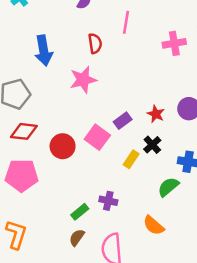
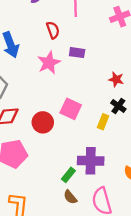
purple rectangle: (123, 121) -> (77, 53), moved, turned 56
purple cross: (108, 201) -> (91, 161), size x1.6
brown semicircle: (77, 237) -> (70, 197), turned -64

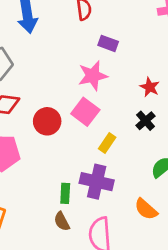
pink star: (49, 63) -> (93, 76), moved
yellow rectangle: (103, 122) -> (107, 143), moved
green rectangle: (68, 175) -> (65, 193), turned -48

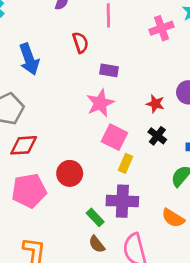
pink square: (85, 112) -> (114, 137), moved
red circle: (47, 121) -> (70, 173), moved
green rectangle: (65, 193) -> (95, 217), turned -36

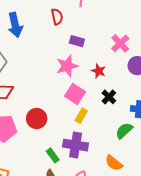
pink cross: (161, 28) -> (120, 43), moved, turned -30
red star: (155, 104) -> (99, 71), moved

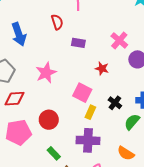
pink star: (67, 66) -> (46, 73), moved
black cross: (109, 97) -> (115, 103), moved
green rectangle: (53, 155) -> (54, 153), moved

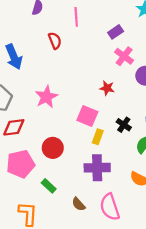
purple rectangle: (78, 43) -> (116, 32), moved, turned -40
green rectangle: (54, 153) -> (49, 186), moved

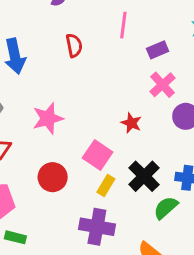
pink line: (76, 17) -> (123, 25), moved
black cross: (124, 125) -> (144, 176), size x1.5
red circle: (53, 148) -> (53, 177), moved
green rectangle: (49, 186) -> (15, 237), moved, turned -40

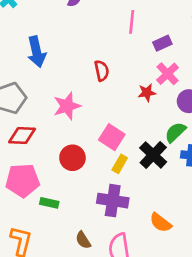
red semicircle: (74, 45) -> (102, 71), moved
red star: (131, 123) -> (147, 93), moved, turned -30
green semicircle: (166, 208) -> (175, 132), moved
green rectangle: (15, 237) -> (49, 203), moved

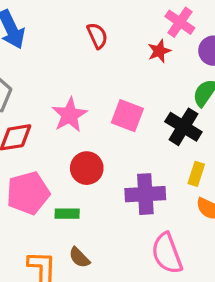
pink star: (67, 106) -> (70, 115), moved
red circle: (72, 158) -> (87, 168), moved
yellow rectangle: (120, 164) -> (196, 174), moved
brown semicircle: (83, 240) -> (79, 257), moved

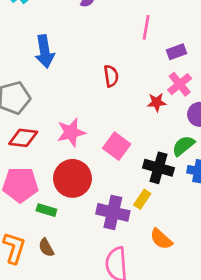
black cross: (183, 127) -> (159, 168), turned -32
red circle: (87, 168) -> (72, 178), size x1.4
yellow rectangle: (196, 174) -> (142, 199), moved

